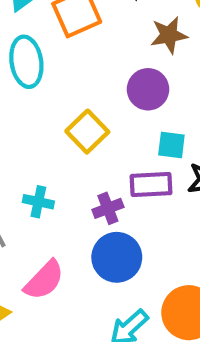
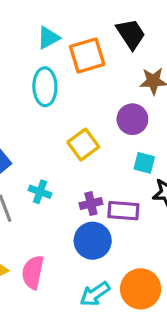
purple rectangle: (151, 185) -> (123, 211), moved
pink semicircle: (44, 280) -> (33, 272), moved, turned 140

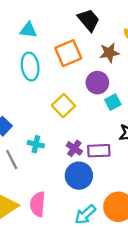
cyan triangle: (48, 38) -> (28, 30), turned 42
orange square: (87, 55) -> (68, 53), moved
cyan square: (144, 163) -> (113, 102), moved, turned -35
purple cross: (91, 204) -> (74, 148), turned -35

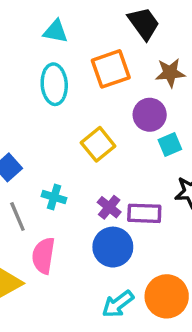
pink semicircle: (38, 204) -> (43, 256), moved

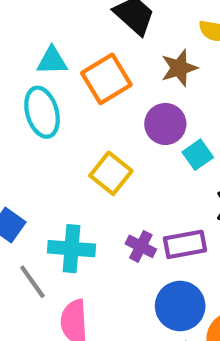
cyan triangle: (56, 31) -> (52, 61), moved
cyan cross: (54, 197) -> (72, 249), size x1.5
blue circle: (113, 247) -> (180, 306), moved

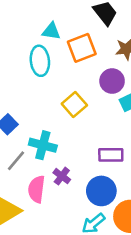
purple cross: (141, 246) -> (62, 176), moved
gray line: (32, 282) -> (16, 161), turned 65

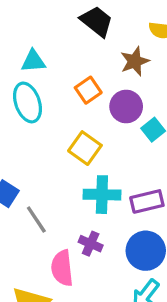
orange square: (82, 48) -> (88, 90), moved, size x0.7
cyan cross: (43, 145) -> (102, 195), moved
gray line: (16, 161) -> (36, 219), moved, turned -60

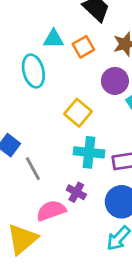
cyan triangle: (33, 61) -> (54, 39), moved
orange square: (88, 90) -> (83, 47), moved
pink semicircle: (62, 268) -> (51, 211), turned 72

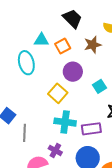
purple circle: (115, 81) -> (73, 72), moved
gray line: (33, 169) -> (25, 133), turned 30

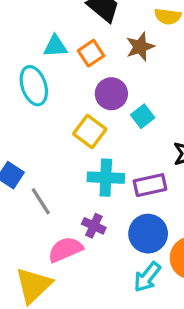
cyan square: (99, 86) -> (143, 116), moved
gray line: (25, 133) -> (41, 201), turned -30

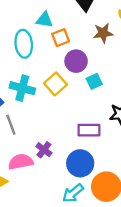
orange square: (91, 53) -> (61, 38), moved
cyan cross: (106, 178) -> (22, 88), moved

